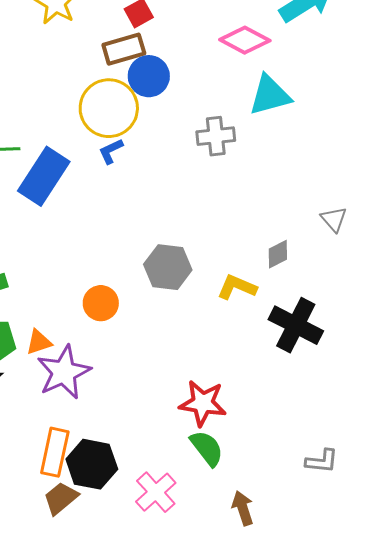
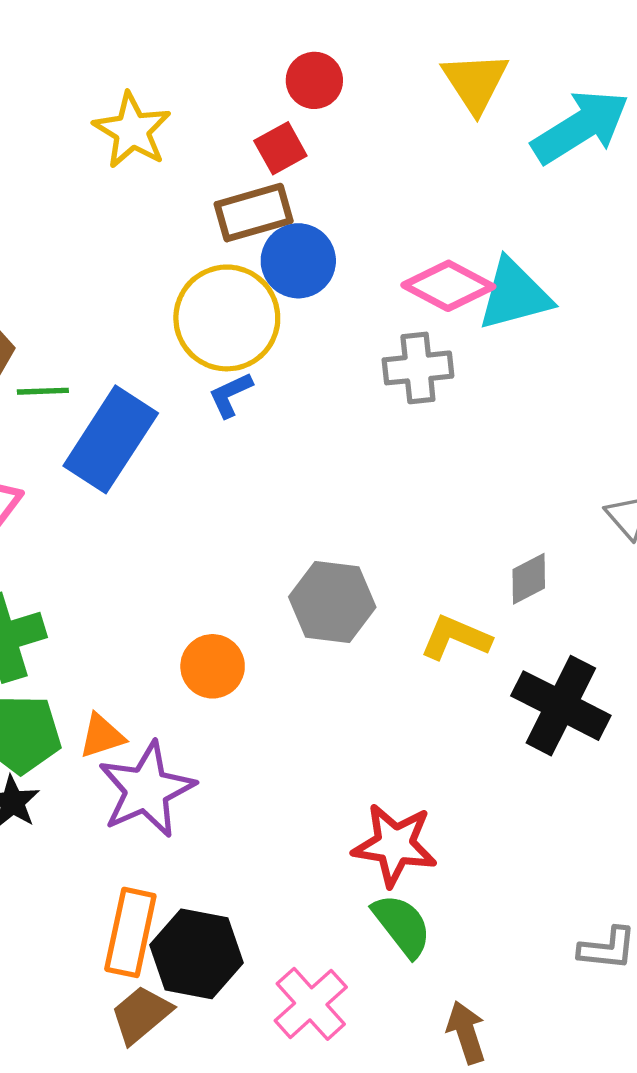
pink diamond: (245, 40) -> (448, 286), moved

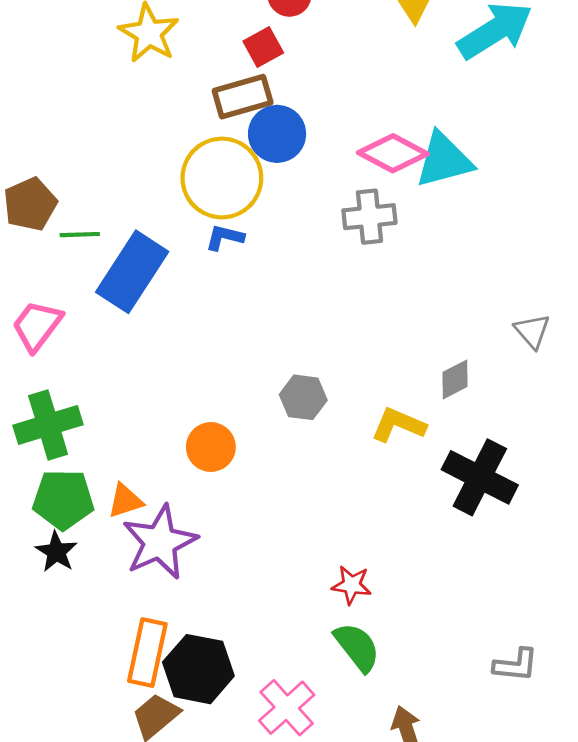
blue L-shape: (230, 395) -> (225, 237), turned 39
gray hexagon: (332, 602) -> (303, 397), size x0.7
red star: (395, 845) -> (352, 585), size x0.6

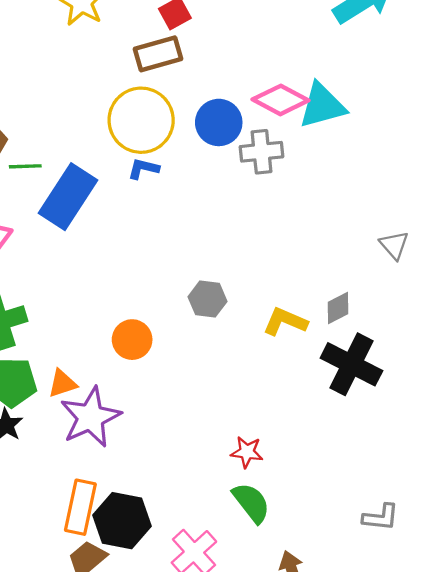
blue circle: (277, 134) -> (219, 122), moved
gray diamond: (455, 379) -> (338, 308), moved

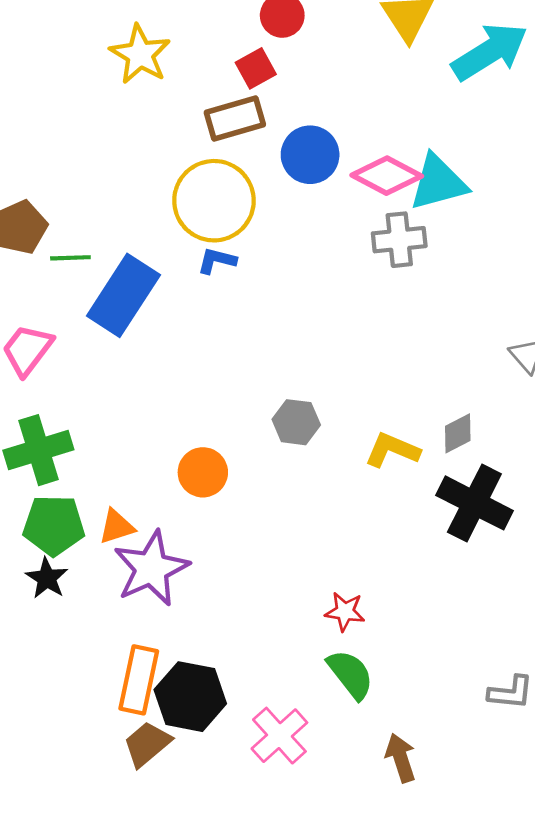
blue circle: (219, 122) -> (310, 155), moved
gray cross: (261, 152) -> (399, 240), moved

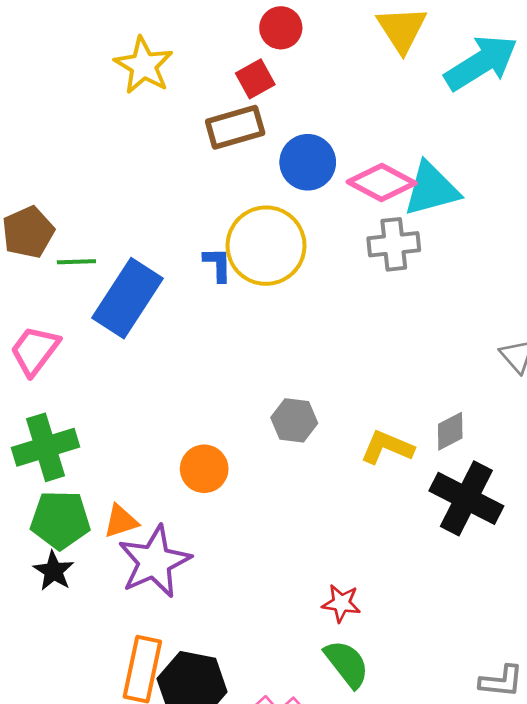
yellow circle: (214, 201) -> (266, 246), moved
blue L-shape: (217, 261) -> (218, 264), turned 75

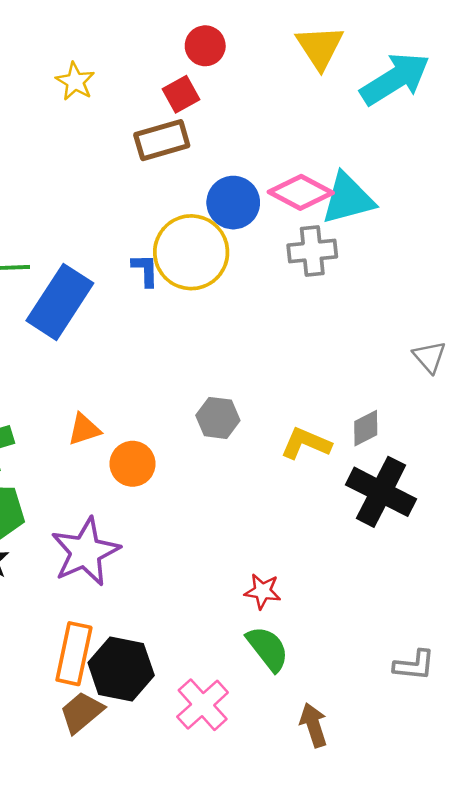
yellow star: (144, 65) -> (75, 81), size x0.7
blue circle: (308, 162) -> (233, 203), moved
orange triangle: (121, 521) -> (84, 429), moved

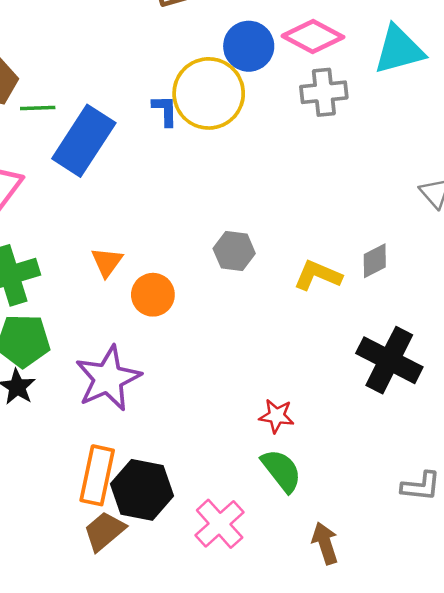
cyan triangle: (348, 199) -> (399, 50), moved
orange triangle: (84, 429) -> (107, 262), turned -36
black cross: (381, 492) -> (389, 360), moved

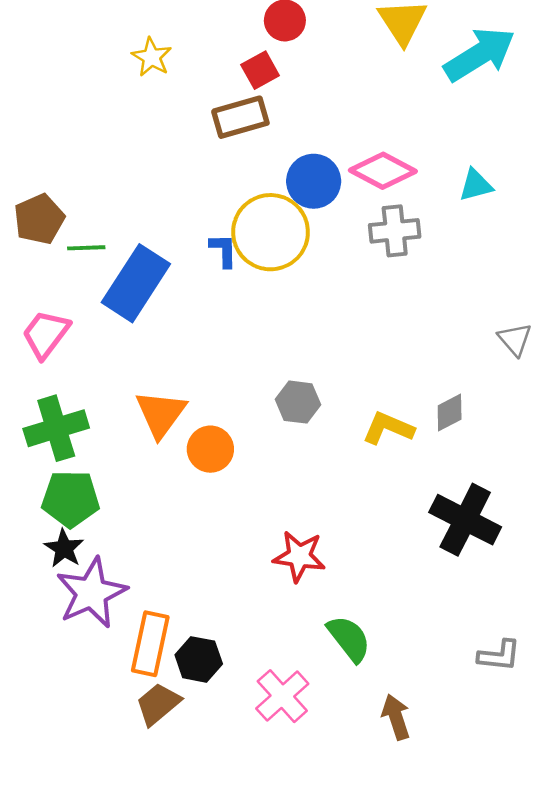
cyan triangle: (399, 50) -> (476, 185), size x0.6
orange triangle: (107, 262) -> (161, 414), size x1.5
purple star: (108, 378) -> (91, 593), moved
red star: (277, 416) -> (299, 556), moved, size x1.4
black hexagon: (142, 490) -> (199, 659), size x0.7

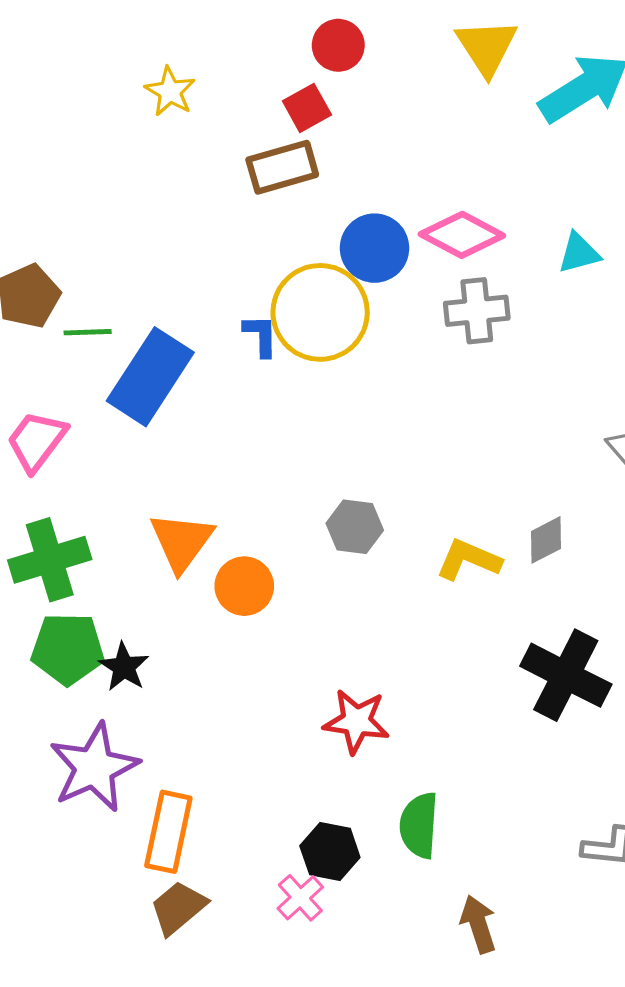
black star: (64, 548) -> (124, 667), moved
green semicircle: (349, 639) -> (419, 825), turned -138
black hexagon: (199, 659) -> (330, 852), moved
pink cross: (282, 696) -> (300, 898), moved, size x0.7

